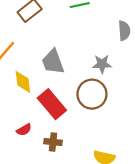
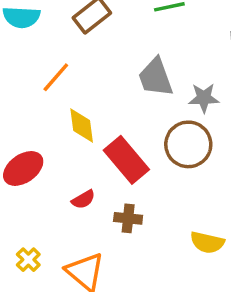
gray trapezoid: (53, 62) -> (156, 77), moved

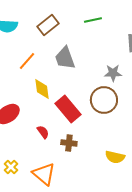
gray trapezoid: (156, 77) -> (65, 58), moved
red semicircle: (83, 199) -> (43, 132), turned -96

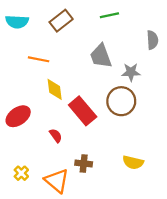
gray trapezoid: (65, 58) -> (101, 56), moved
orange line: (27, 61) -> (39, 59), turned 60
brown cross: (69, 143) -> (84, 164), moved

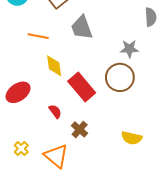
gray trapezoid: (101, 56) -> (82, 28), moved
brown cross: (84, 164) -> (80, 129), moved, turned 35

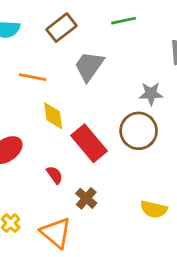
gray trapezoid: (82, 28) -> (89, 66), turned 55

